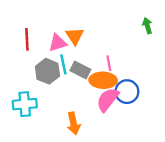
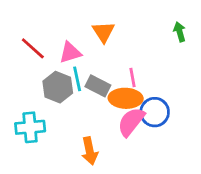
orange triangle: (75, 36) -> (103, 32), moved
red line: (27, 39) -> (33, 48), turned -45

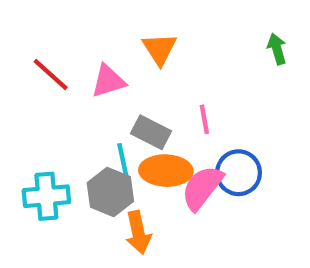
cyan line: (77, 79) -> (123, 162), moved
gray hexagon: (58, 87) -> (110, 192), moved
orange ellipse: (126, 98) -> (166, 171), moved

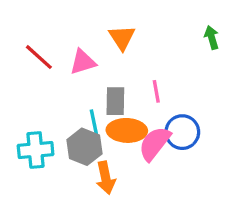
gray rectangle: (151, 132) -> (115, 101), turned 64

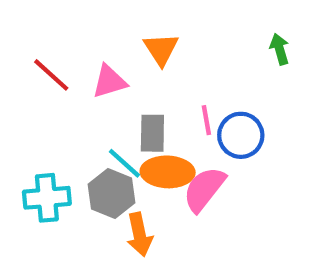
cyan line: (94, 124) -> (124, 163), turned -36
blue circle: (182, 132) -> (241, 135), moved

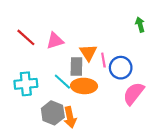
orange triangle: (161, 49) -> (88, 53), moved
pink semicircle: (204, 189) -> (134, 94), moved
gray hexagon: (112, 193) -> (53, 113), moved
cyan cross: (47, 198) -> (26, 84), moved

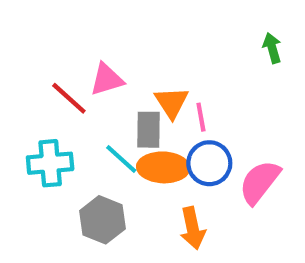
red line: (26, 37) -> (69, 98), moved
blue circle: (121, 68) -> (209, 163), moved
orange arrow: (70, 117) -> (193, 228), moved

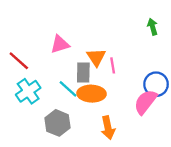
red line: (69, 98) -> (19, 61), moved
cyan cross: (50, 163) -> (28, 91), turned -30
blue circle: (209, 163) -> (156, 84), moved

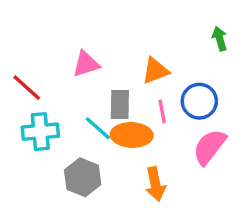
orange triangle: (96, 57) -> (155, 71), moved, turned 42
pink line: (113, 65) -> (162, 111), moved
blue circle: (156, 84) -> (199, 101), moved
cyan cross: (28, 91) -> (40, 132), turned 30

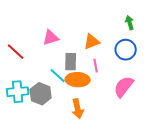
blue circle: (199, 101) -> (126, 50), moved
cyan cross: (40, 132) -> (18, 92), moved
gray hexagon: (83, 177) -> (41, 94), moved
orange arrow: (155, 184) -> (78, 109), moved

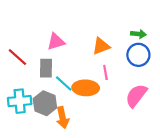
green arrow: (130, 23) -> (138, 34), moved, turned 112
gray rectangle: (71, 62) -> (46, 68), moved
orange arrow: (78, 109) -> (63, 118), moved

